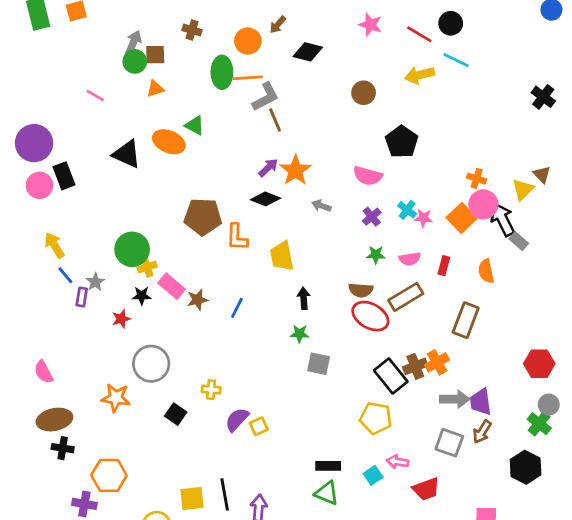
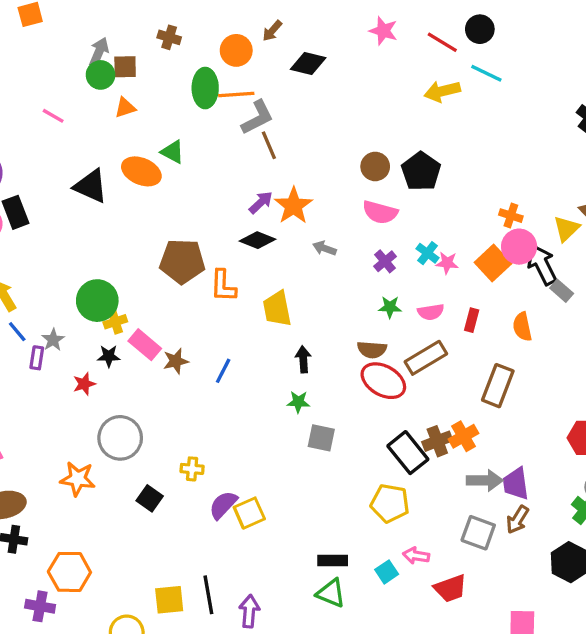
brown circle: (364, 93) -> (375, 166), moved
yellow square: (259, 426) -> (249, 513), size x1.4

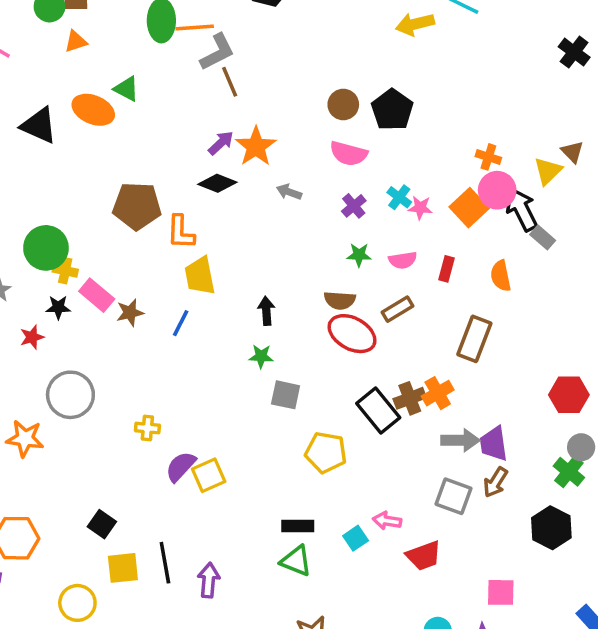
yellow trapezoid: (277, 309) -> (200, 276), moved
yellow cross: (115, 322) -> (65, 271), turned 30
brown rectangle: (426, 358) -> (397, 309), size x0.7
black square: (150, 498) -> (102, 524), moved
yellow pentagon: (390, 503) -> (326, 453), moved

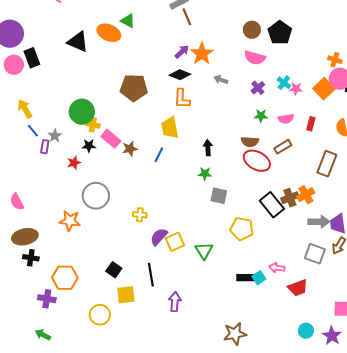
orange L-shape: (181, 232) -> (182, 99), moved
black rectangle: (298, 526) -> (246, 278), moved
green triangle: (296, 561) -> (204, 251), moved, turned 36
black line: (165, 563) -> (151, 275), moved

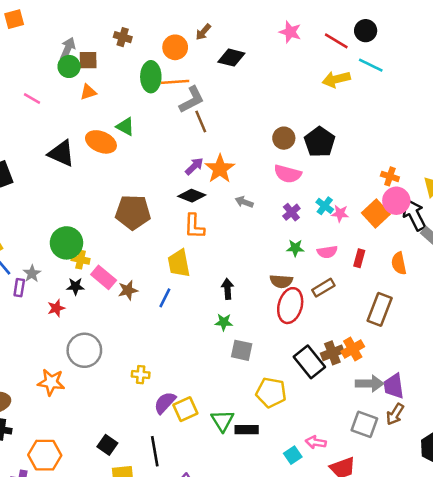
red ellipse: (257, 161) -> (290, 306), turned 76
black rectangle: (246, 278) -> (247, 430), moved

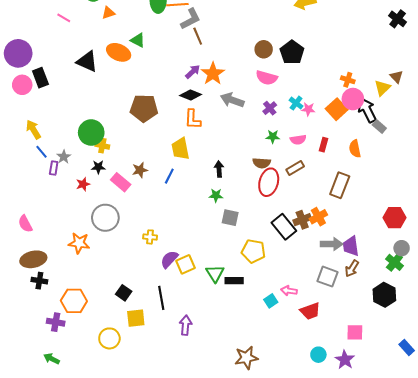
gray arrow: (244, 202) -> (232, 100), size x1.6
pink rectangle: (104, 277) -> (121, 182), moved

